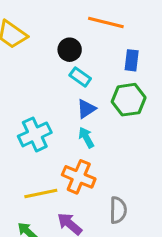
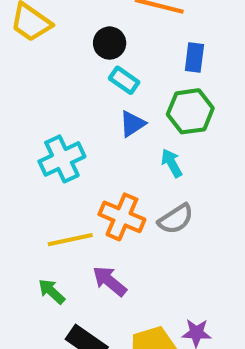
cyan arrow: (86, 137) -> (172, 163), moved
gray semicircle: (118, 210) -> (176, 219), moved, turned 56

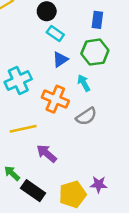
orange cross: (122, 217) -> (55, 99), moved
green arrow: (52, 291) -> (12, 173), moved

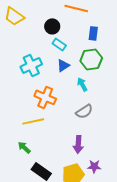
cyan cross: (18, 81) -> (31, 65), moved
orange cross: (55, 99) -> (45, 97), moved
purple arrow: (47, 153) -> (78, 144), moved, turned -126
green arrow: (12, 173) -> (24, 147), moved

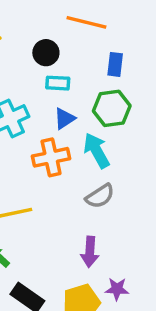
cyan rectangle: (59, 44) -> (58, 83), turned -32
cyan arrow: (82, 84) -> (97, 151), size x1.5
orange cross: (45, 97) -> (51, 157), moved, turned -35

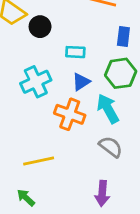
black circle: (46, 53) -> (40, 27), moved
orange cross: (51, 157) -> (70, 114), turned 32
gray semicircle: (100, 196) -> (111, 147), turned -110

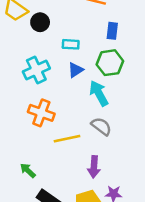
orange cross: (70, 114) -> (41, 113), moved
yellow line: (39, 161) -> (67, 139), moved

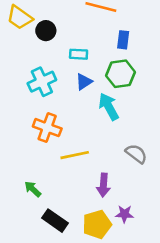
gray semicircle: (101, 126) -> (136, 154), moved

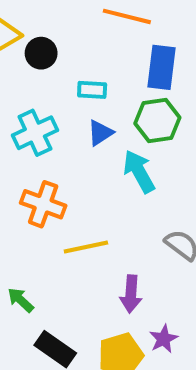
blue rectangle: (123, 40) -> (161, 67), size x1.5
purple star: (124, 214) -> (164, 339), turned -30

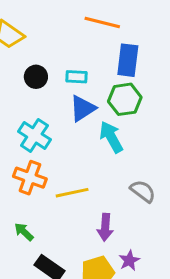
black circle: (41, 53) -> (36, 77), moved
cyan cross: (35, 133) -> (34, 135), moved, turned -32
blue triangle: (100, 133) -> (83, 108), size x1.4
orange cross: (43, 204) -> (30, 178), moved

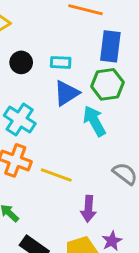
yellow line: (72, 193) -> (56, 175), turned 32

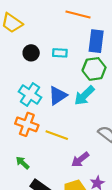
blue triangle: (67, 93) -> (58, 96), moved
cyan arrow: (94, 121) -> (84, 96), turned -105
purple arrow: (88, 209) -> (80, 160), turned 48

